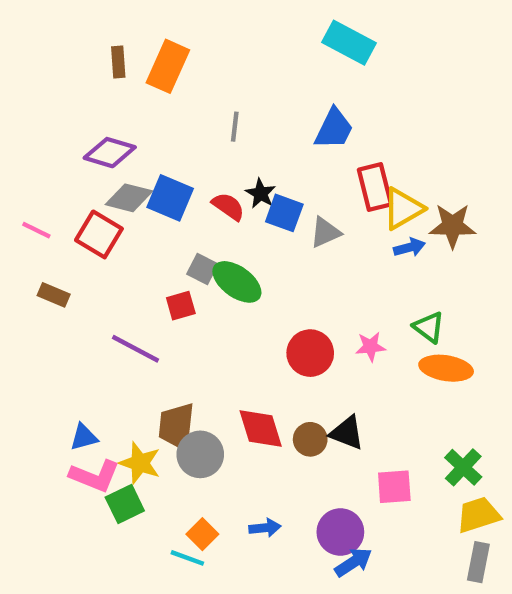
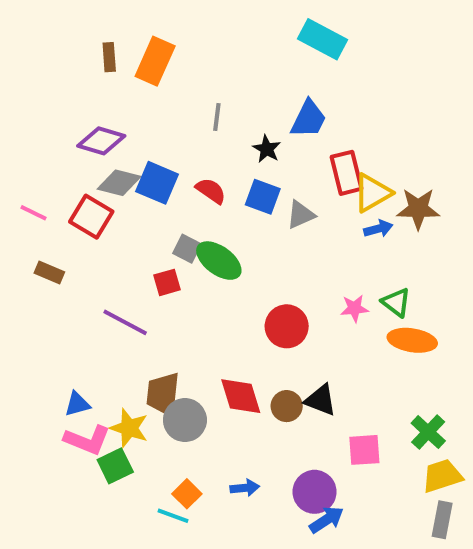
black star: (261, 194) -> (267, 149), moved
pink star: (371, 347) -> (354, 308), moved

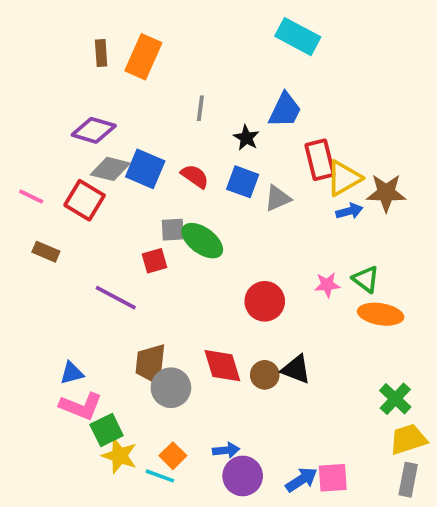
gray square: (187, 249) -> (173, 230), turned -30
yellow star: (129, 428) -> (119, 456), moved
pink square: (364, 450) -> (333, 478), moved
purple circle: (315, 492) -> (243, 476), moved

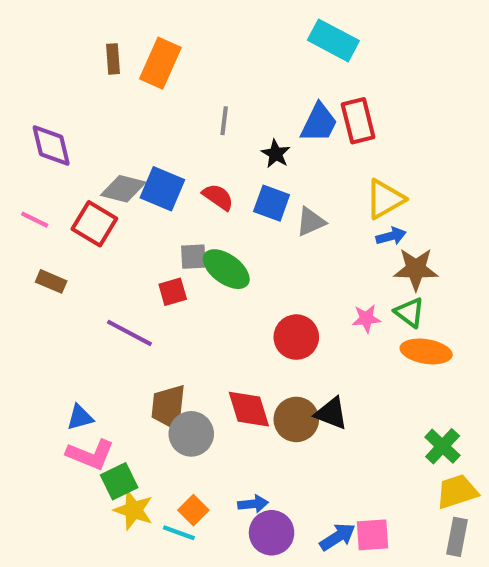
purple diamond: (94, 130) -> (51, 145), moved, turned 60
red rectangle: (320, 160) -> (358, 121), moved
brown star: (386, 193) -> (416, 269), moved
brown circle: (265, 375) -> (296, 419), size x1.4

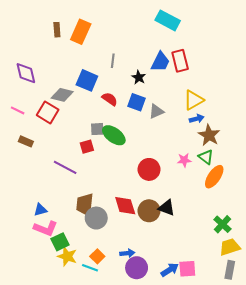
blue square: (162, 189) -> (87, 80), moved
brown star: (416, 269) -> (209, 135), turned 30
orange ellipse: (426, 351) -> (214, 177), turned -65

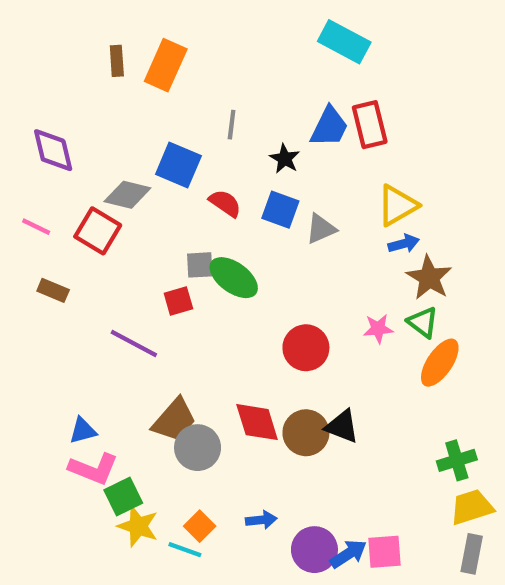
brown trapezoid: (85, 205) -> (174, 420), turned -145
green cross: (222, 224) -> (457, 460), turned 30
purple circle: (137, 268) -> (314, 550), moved

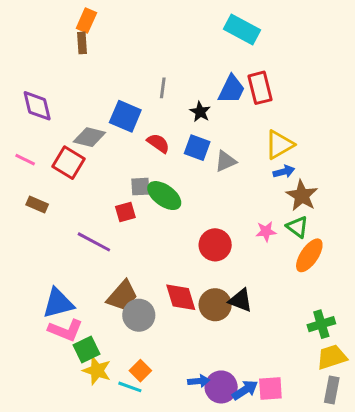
orange rectangle: (166, 65) -> (86, 21), moved, size x0.7
blue triangle: (83, 431) -> (58, 303), size x1.6
blue arrow: (261, 520) -> (199, 381), moved

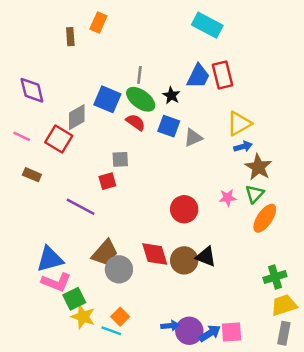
orange rectangle: (86, 21) -> (98, 23), moved
gray diamond: (89, 137) -> (77, 117), turned -44
green ellipse: (164, 196) -> (141, 99), moved
green triangle: (297, 227) -> (254, 194), turned 36

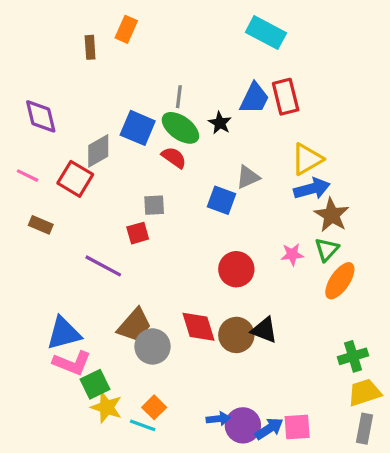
blue square: (169, 126) -> (222, 200), moved
blue arrow: (243, 147) -> (312, 189), size x1.5

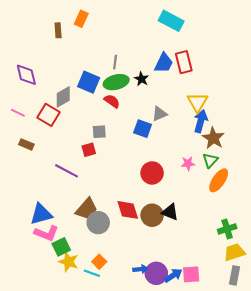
green ellipse: (180, 128) -> (116, 82), turned -50
yellow triangle: (307, 159) -> (197, 102), turned -30
blue arrow: (312, 189) -> (201, 121), turned -60

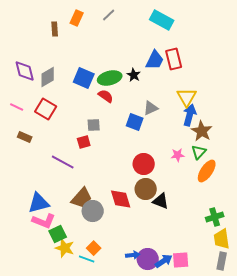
gray line: (115, 62) -> (109, 15), moved, turned 40
gray diamond: (63, 97) -> (48, 77), moved
brown circle: (152, 215) -> (146, 189), moved
yellow trapezoid: (234, 252) -> (222, 239), turned -80

